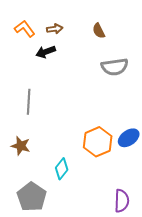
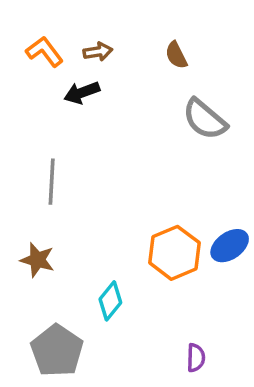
gray semicircle: (115, 67) -> (205, 119), turned 48
purple semicircle: (122, 201) -> (196, 358), moved, size x0.7

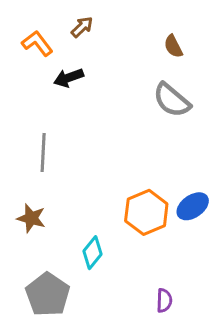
brown arrow: (98, 52) -> (82, 27), moved, turned -35
brown semicircle: (176, 55) -> (173, 46), moved

